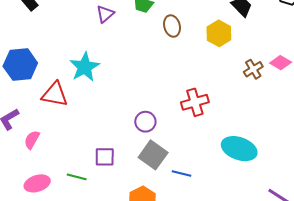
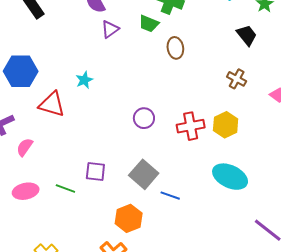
yellow hexagon: (219, 33) -> (226, 125), moved
cyan star: (85, 67) -> (84, 80), size x0.6
brown cross: (253, 69) -> (237, 79), moved, turned -36
purple circle: (145, 122) -> (144, 118), moved

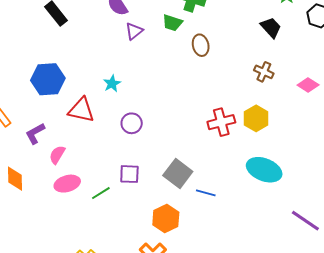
purple circle: (144, 118) -> (132, 123), moved
green line: (65, 189) -> (101, 193), turned -48
pink ellipse: (26, 191) -> (67, 184), moved

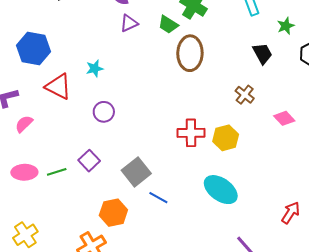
brown ellipse: (201, 45) -> (190, 53), size x1.6
purple square: (129, 174) -> (89, 161), turned 30
pink ellipse: (67, 184) -> (24, 172), moved

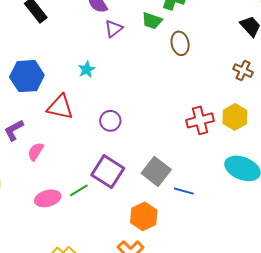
brown ellipse: (190, 53) -> (180, 43), size x0.7
cyan star: (95, 69) -> (87, 69), moved
purple square: (89, 161) -> (108, 172), size x1.5

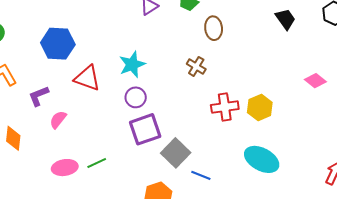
cyan star: (87, 69) -> (132, 64), moved, size x1.5
brown cross: (243, 71) -> (196, 66), moved
purple square: (108, 172) -> (145, 129), moved, turned 32

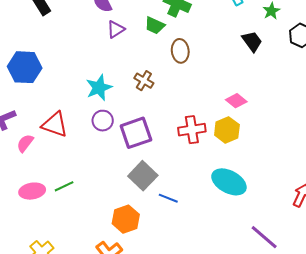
brown cross: (196, 66) -> (144, 81), moved
red triangle: (87, 78) -> (55, 125), moved
pink diamond: (315, 81) -> (236, 101), moved
purple square: (145, 129) -> (136, 133), moved

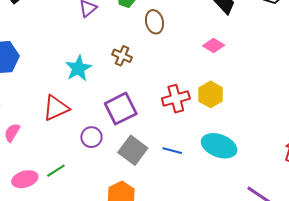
pink diamond: (236, 101) -> (214, 46), moved
purple circle: (103, 121) -> (91, 137), moved
red triangle: (55, 125) -> (56, 108), moved, turned -36
blue line: (168, 198) -> (172, 151), moved

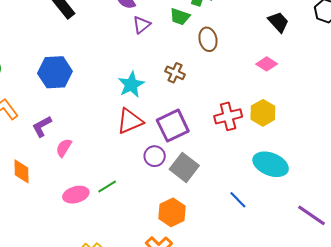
red triangle: (56, 108) -> (130, 121), moved
purple circle: (91, 137) -> (155, 156), moved
blue line: (172, 151) -> (238, 200), moved, turned 30

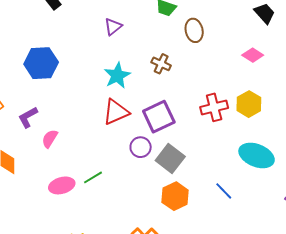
purple triangle: (142, 25) -> (113, 27), moved
orange hexagon: (172, 212) -> (175, 196), moved

